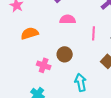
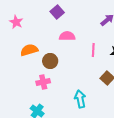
brown circle: (65, 54) -> (50, 61), moved
pink cross: (44, 65) -> (43, 82), turned -32

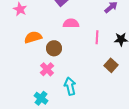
pink cross: (43, 82) -> (47, 69), turned -32
cyan arrow: (80, 99) -> (70, 86), moved

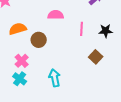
pink cross: (47, 69) -> (22, 61), moved
cyan cross: (41, 98) -> (20, 79), moved

